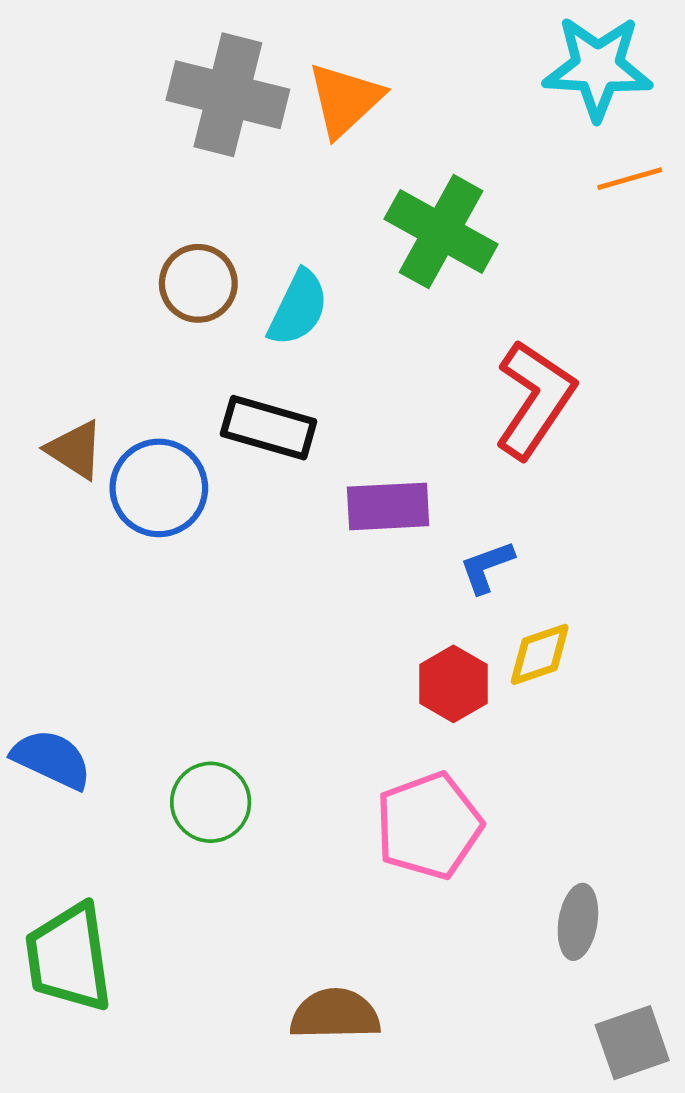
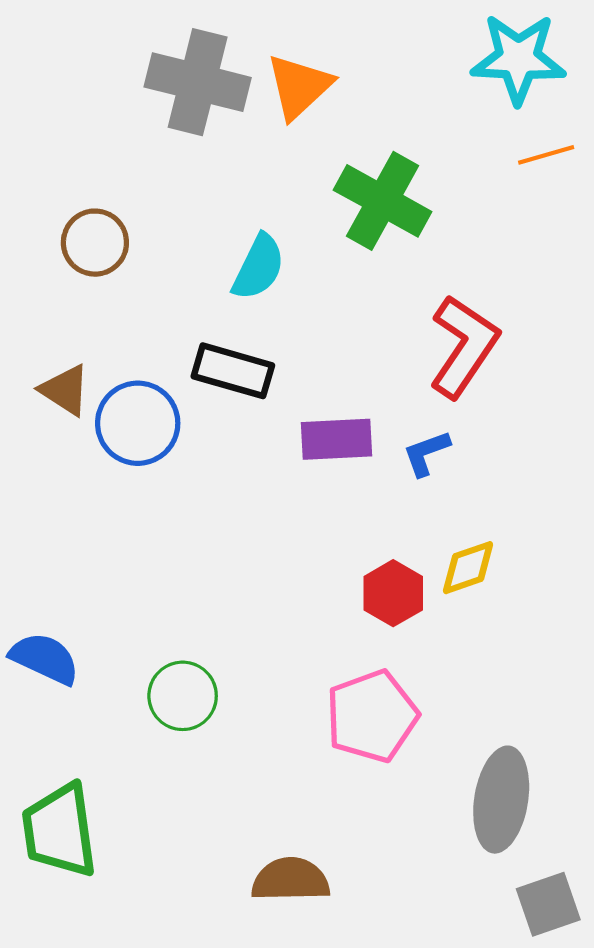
brown circle: (198, 283) -> (95, 243), moved
blue L-shape: (487, 567) -> (426, 453), moved
gray ellipse: (578, 922) -> (501, 800), size x1.6

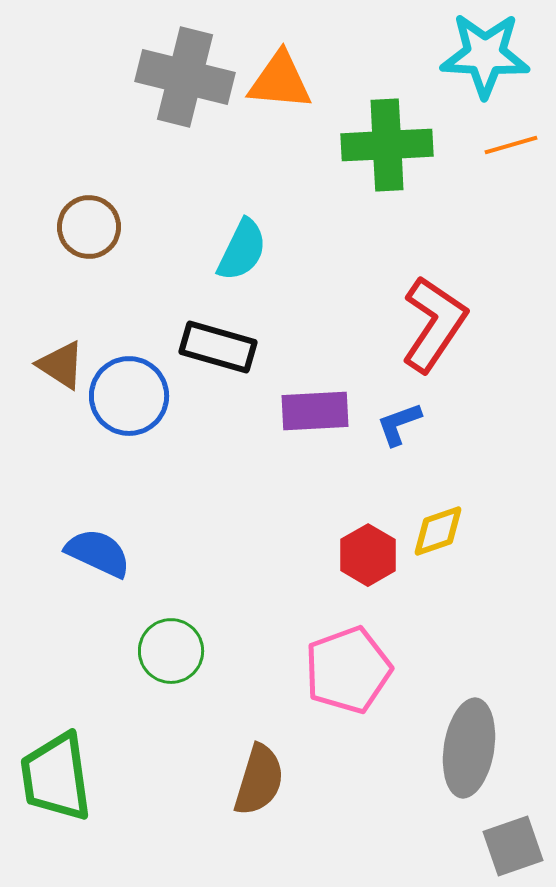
orange triangle: (299, 86) -> (280, 81), turned 48
green cross: (383, 201) -> (387, 145), moved, turned -32
blue semicircle: (45, 658) -> (98, 553), moved
brown semicircle: (291, 880) -> (259, 780), moved, turned 108

